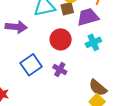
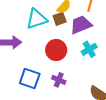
blue square: (31, 65) -> (30, 78), turned -30

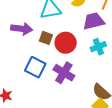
brown square: (60, 19) -> (46, 38), moved, turned 32
purple cross: (59, 80) -> (64, 73), size x1.5

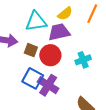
purple trapezoid: (94, 21) -> (59, 32), moved
blue square: (35, 67) -> (33, 78), moved

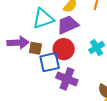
brown square: (31, 50) -> (35, 48), moved
blue square: (33, 78) -> (50, 62), moved, turned -30

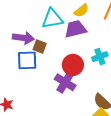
red circle: (64, 49) -> (73, 65), moved
blue square: (50, 62) -> (27, 60), moved

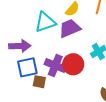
brown square: (40, 47) -> (39, 82), moved
purple cross: (65, 82) -> (55, 66), moved

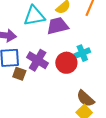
red circle: (73, 64) -> (66, 63), moved

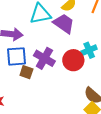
purple trapezoid: (58, 26) -> (64, 23), turned 50

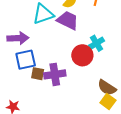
purple cross: (44, 58) -> (55, 74), moved, turned -30

